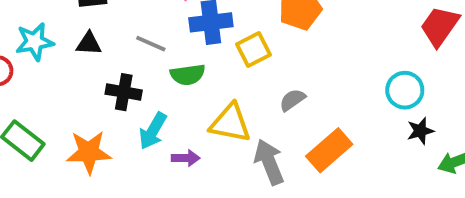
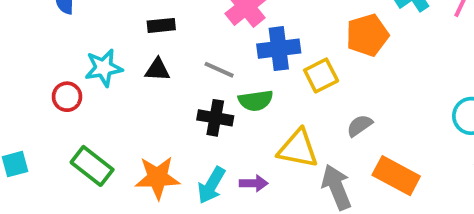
black cross: (124, 92) -> (215, 118), moved
cyan arrow: (153, 131) -> (211, 185), moved
orange rectangle: (329, 150) -> (396, 176), turned 69

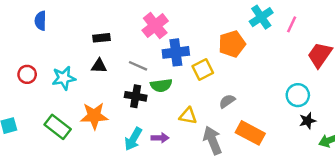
cyan star: (104, 68) -> (64, 78), moved
red circle: (67, 97) -> (27, 74), moved
yellow triangle: (298, 149) -> (188, 116), size x0.7
orange star: (157, 178) -> (94, 116), moved

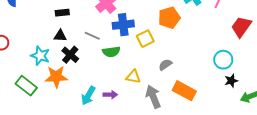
cyan star: (64, 78) -> (40, 56), moved, turned 30
black cross: (136, 96) -> (70, 55), moved, turned 30

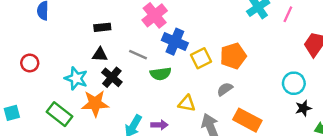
orange pentagon: (169, 18) -> (233, 56), moved
blue cross: (123, 25) -> (175, 42), turned 30

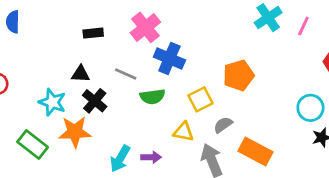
black rectangle: (102, 27) -> (93, 33), moved
yellow square: (201, 58) -> (200, 99), moved
gray semicircle: (225, 89) -> (223, 125), moved

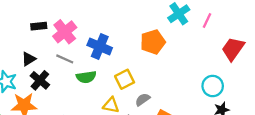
pink cross: (145, 27) -> (65, 32), moved
black triangle: (81, 74) -> (29, 59), turned -35
orange pentagon: (239, 75) -> (153, 42), moved

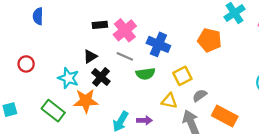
orange pentagon: (153, 42) -> (209, 40), turned 30

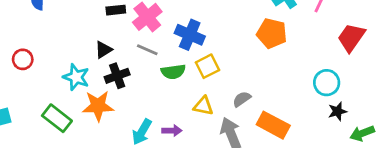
orange pentagon: (209, 40) -> (272, 33), moved
yellow square: (182, 76) -> (208, 66), moved
black cross: (101, 77) -> (117, 76), turned 30

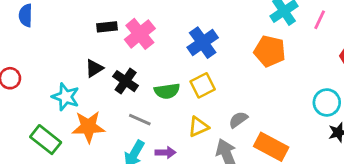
blue cross: (190, 35) -> (203, 43), moved, turned 32
gray line: (147, 50) -> (140, 120), moved
black cross: (117, 76) -> (126, 81), moved, turned -35
yellow triangle: (203, 106) -> (198, 127), turned -35

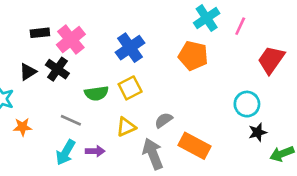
black cross: (126, 81) -> (57, 69), moved
orange star: (88, 127) -> (23, 127), size x0.6

